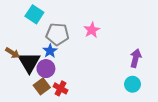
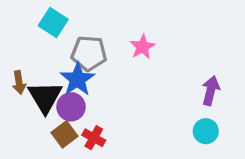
blue star: (50, 51) -> (78, 79), size x1.5
brown arrow: (13, 53) -> (19, 83), turned 48

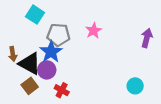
purple arrow: (211, 91) -> (147, 38), moved
black triangle: (45, 97) -> (30, 64), turned -30
brown square: (65, 134) -> (30, 86), moved

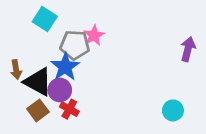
pink star: (94, 31) -> (94, 35), moved
red cross: (62, 90) -> (69, 109), moved

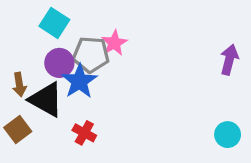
purple circle: (60, 90) -> (59, 63), moved
brown square: (38, 110) -> (18, 130), moved
cyan circle: (173, 110) -> (228, 135), moved

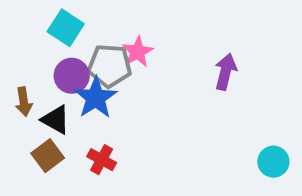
purple arrow: (229, 60) -> (225, 72), moved
black triangle: (46, 100) -> (56, 120), size x0.7
brown square: (18, 130) -> (48, 156), moved

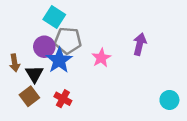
cyan square: (66, 28) -> (54, 17), moved
pink star: (138, 52) -> (101, 58), moved
black triangle: (56, 120) -> (34, 74), turned 30

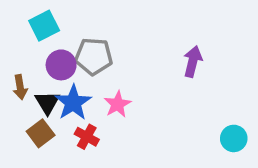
cyan square: (54, 17) -> (44, 26), moved, turned 30
pink star: (101, 58) -> (118, 104), moved
blue star: (59, 60) -> (73, 103), moved

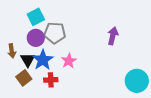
cyan square: (44, 26) -> (36, 17), moved
red cross: (87, 137) -> (51, 80), turned -32
cyan circle: (234, 138) -> (137, 81), size x1.5

